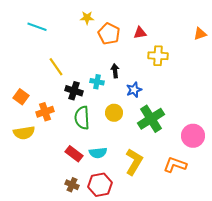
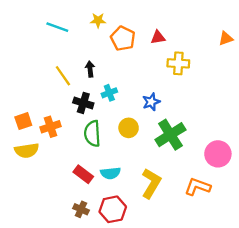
cyan line: (37, 27) -> (57, 27), moved
black arrow: (115, 71) -> (90, 69), moved
cyan cross: (97, 82) -> (109, 93), turned -32
orange square: (21, 97) -> (23, 121), moved, turned 35

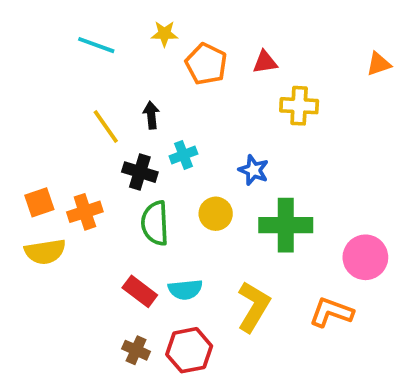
blue star: (151, 102) -> (254, 170), turned -30
green cross: (170, 135) -> (286, 225), turned 32

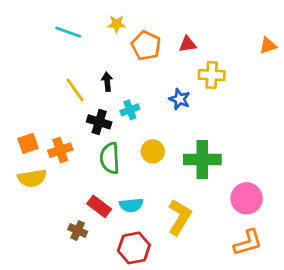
blue star: (254, 170) -> (180, 99), moved
pink circle: (365, 257) -> (247, 198), moved
orange L-shape: (331, 312) -> (248, 243), moved, turned 144
brown cross: (136, 350) -> (78, 230), moved

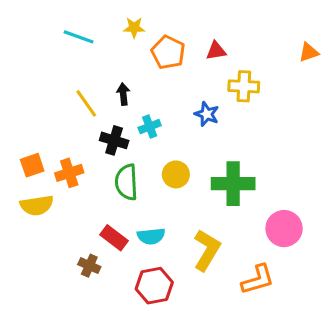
orange L-shape: (248, 243) -> (258, 280), moved

